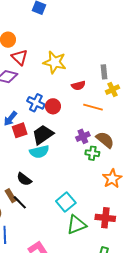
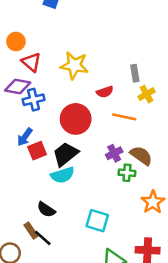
blue cross: (36, 103) -> (34, 100), moved, turned -36
red circle: (53, 106) -> (76, 119), size x1.6
cyan square: (66, 202) -> (97, 221), moved, turned -30

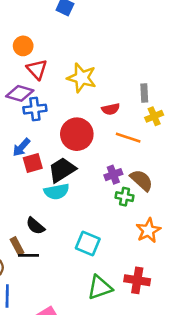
black line: (43, 238) -> (28, 255), turned -48

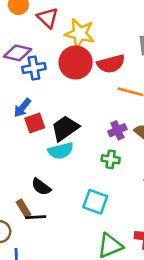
red triangle: (37, 69) -> (48, 18), moved
red semicircle: (111, 109) -> (111, 64), size x1.5
red circle: (77, 134) -> (76, 62), moved
green cross: (125, 197) -> (111, 159), moved

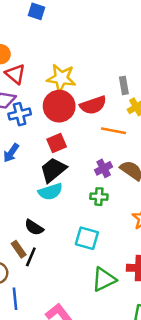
red triangle: (48, 18) -> (15, 74), moved
red square: (35, 123) -> (57, 143), moved
black line: (36, 217) -> (31, 257), turned -60

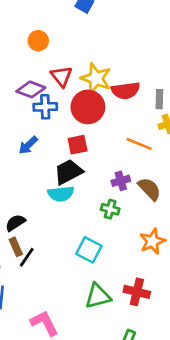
red triangle: (15, 74) -> (61, 76), moved
red semicircle: (93, 105) -> (126, 91), moved
black semicircle: (34, 227) -> (15, 223), moved, turned 102

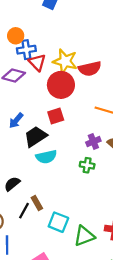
blue cross: (45, 107) -> (26, 50), moved
black trapezoid: (68, 172) -> (35, 136), moved
brown rectangle: (16, 247) -> (37, 203), moved
cyan square: (89, 250) -> (58, 222), moved

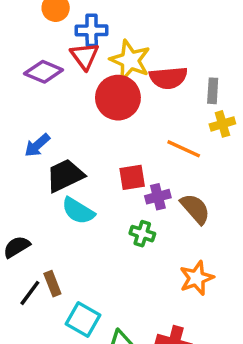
blue cross: (26, 50) -> (92, 30), moved
red square: (56, 116) -> (132, 177), moved
cyan semicircle: (46, 157) -> (78, 211), turned 36

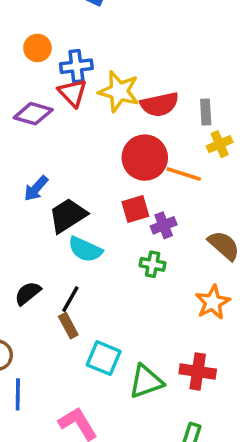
red circle: (118, 98) -> (145, 158), moved
brown semicircle: (195, 209) -> (224, 246), moved
black line: (30, 293) -> (70, 299), moved

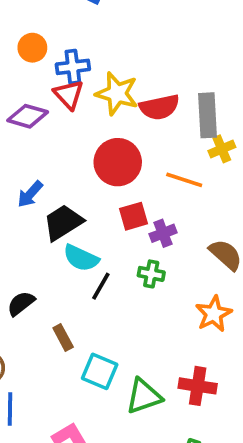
gray rectangle: (206, 112) -> (207, 115), size x1.6
red circle: (145, 158) -> (118, 162), moved
black line: (70, 299) -> (101, 286), moved

